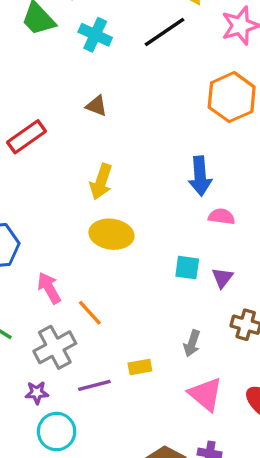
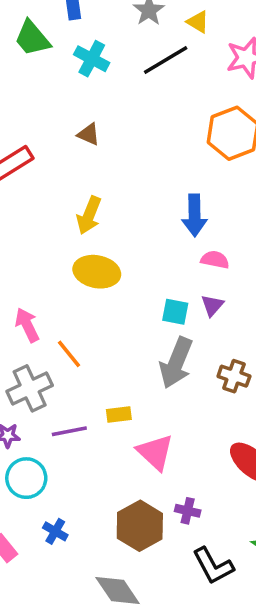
purple triangle: (222, 278) -> (212, 305), moved
gray arrow: (192, 343) -> (176, 363), moved, size x1.8
pink triangle: (206, 394) -> (155, 452), moved

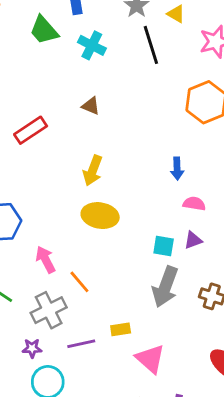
black line: (166, 60) -> (151, 45), turned -75
blue arrow: (195, 215) -> (177, 169), size x0.7
purple triangle: (212, 305) -> (193, 240), turned 30

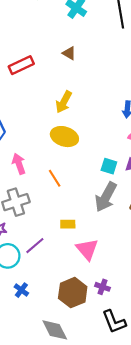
orange line: (79, 282) -> (55, 178), moved
purple line: (81, 344) -> (35, 246), moved, turned -36

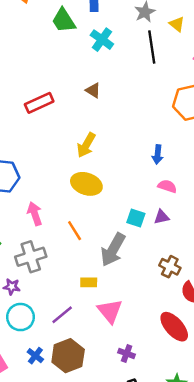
gray arrow: (106, 197) -> (113, 250), moved
purple line: (35, 246) -> (62, 315), moved
brown hexagon: (73, 293) -> (68, 356), moved

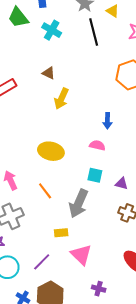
yellow arrow: (86, 145) -> (61, 99), moved
pink semicircle: (167, 186) -> (97, 145), moved
purple triangle: (161, 217) -> (122, 184), moved, turned 32

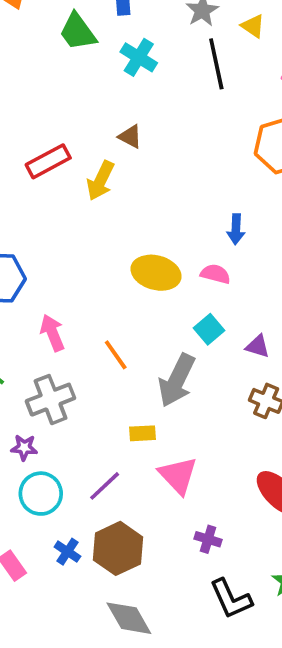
yellow arrow: (61, 99) -> (101, 181), moved
yellow ellipse: (51, 151) -> (156, 273), moved
cyan square: (95, 175) -> (209, 329), turned 35

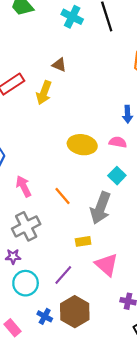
cyan cross: (139, 57) -> (72, 17), moved

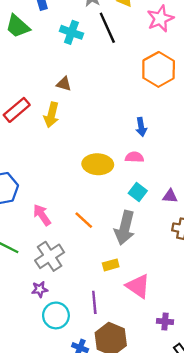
purple line: (63, 275) -> (94, 302), turned -40

